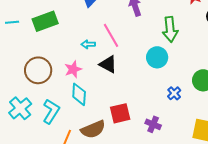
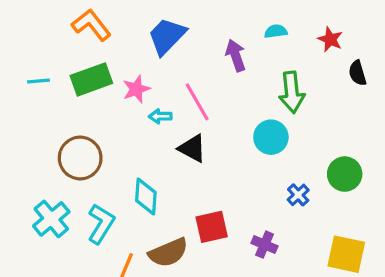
pink star: (73, 69) -> (136, 89), moved

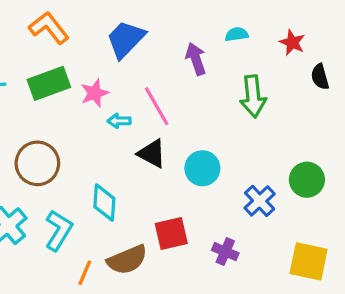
cyan circle: (271, 137) -> (202, 168), moved
blue cross: (298, 195) -> (260, 201), size x1.4

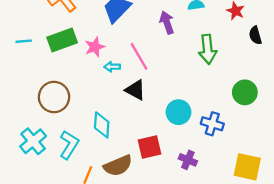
cyan circle: (202, 168) -> (179, 112), moved
green circle: (307, 180) -> (245, 92), moved
blue cross: (260, 201) -> (212, 124), turned -30

